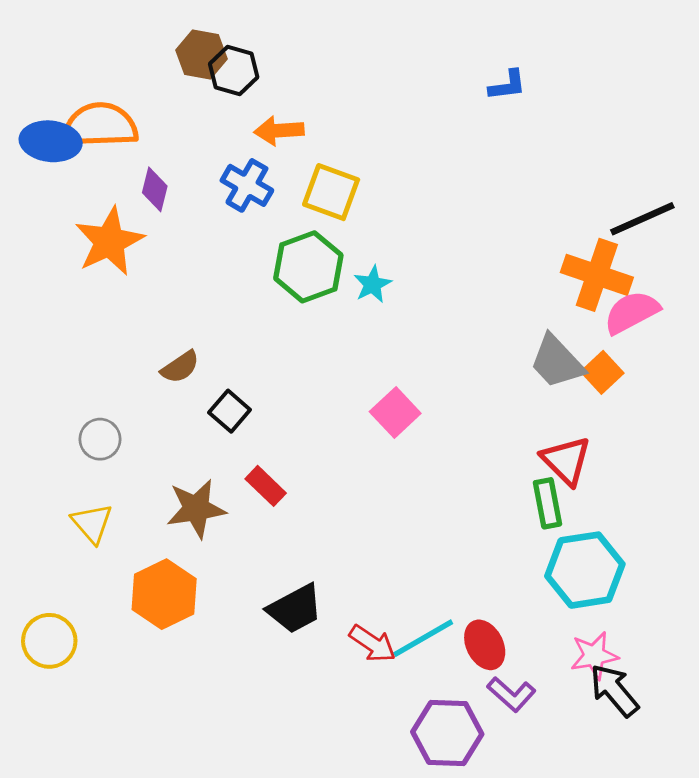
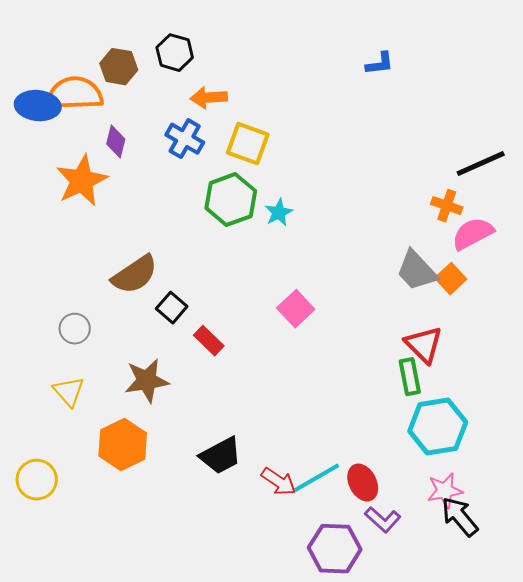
brown hexagon: (202, 54) -> (119, 67), moved
orange cross: (597, 275) -> (447, 206), size x0.6
brown semicircle: (180, 367) -> (135, 275), size x1.6
red rectangle: (266, 486) -> (209, 341), moved

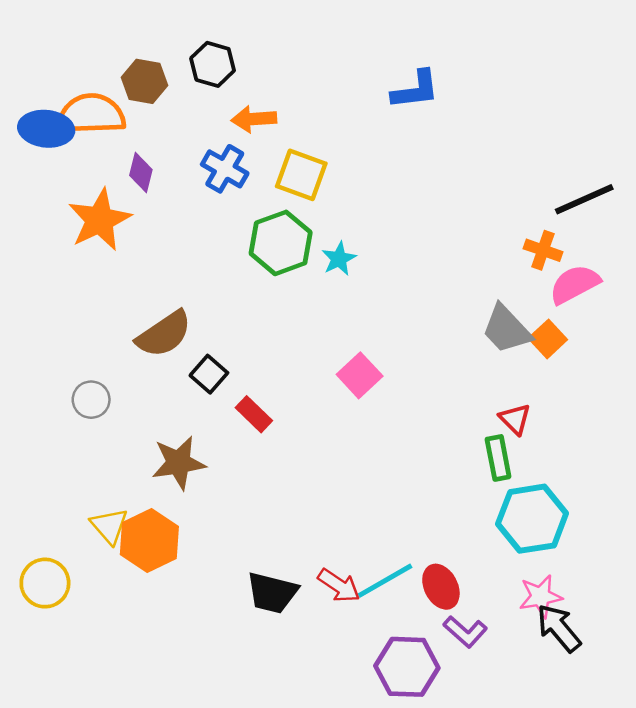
blue L-shape: (380, 64) -> (415, 90), moved, size x1.4
red triangle: (424, 345) -> (515, 419), size x0.7
yellow triangle: (69, 392) -> (109, 526), moved
black trapezoid: (221, 456) -> (272, 593), moved, turned 42

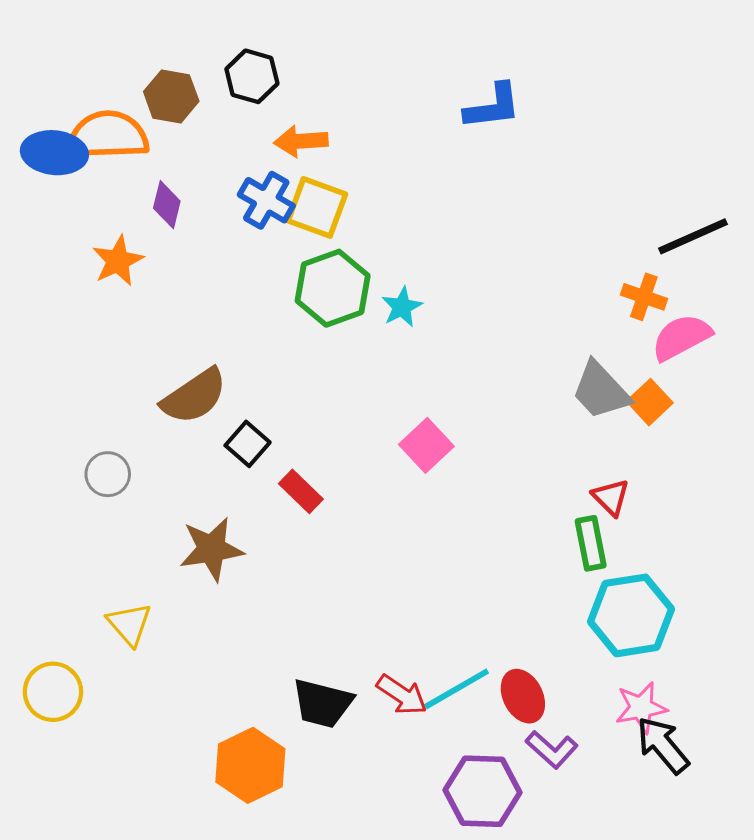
yellow square: (301, 175) -> (317, 207), moved
orange star: (100, 220) -> (118, 261), size x0.7
orange hexagon: (149, 541) -> (250, 765), moved

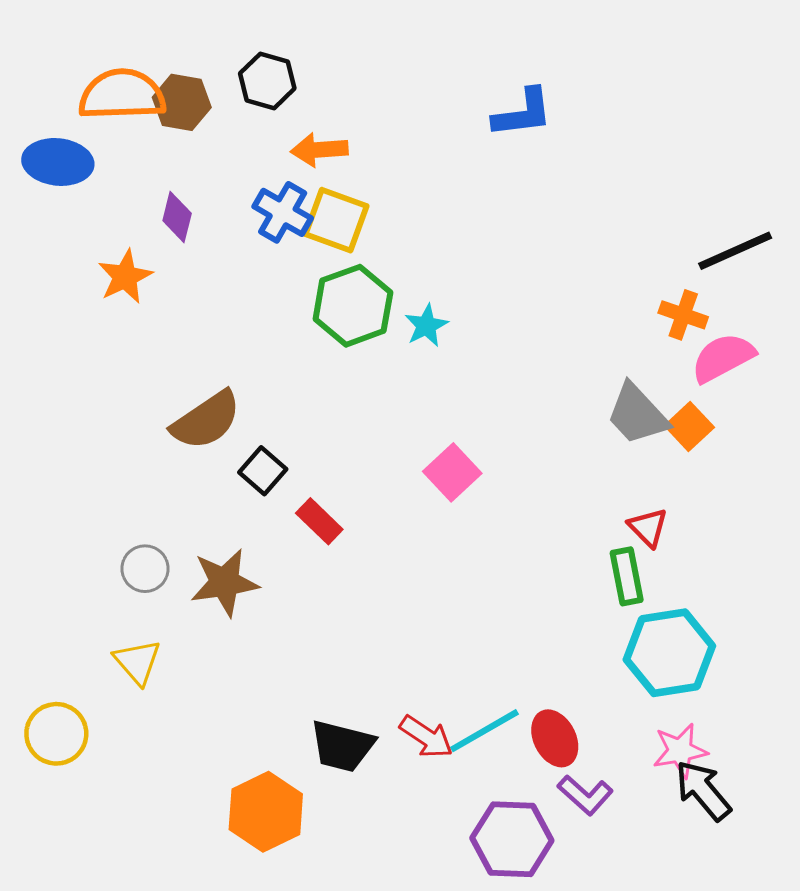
orange semicircle: (108, 135) -> (122, 95), moved
gray circle: (108, 474) -> (145, 569), moved

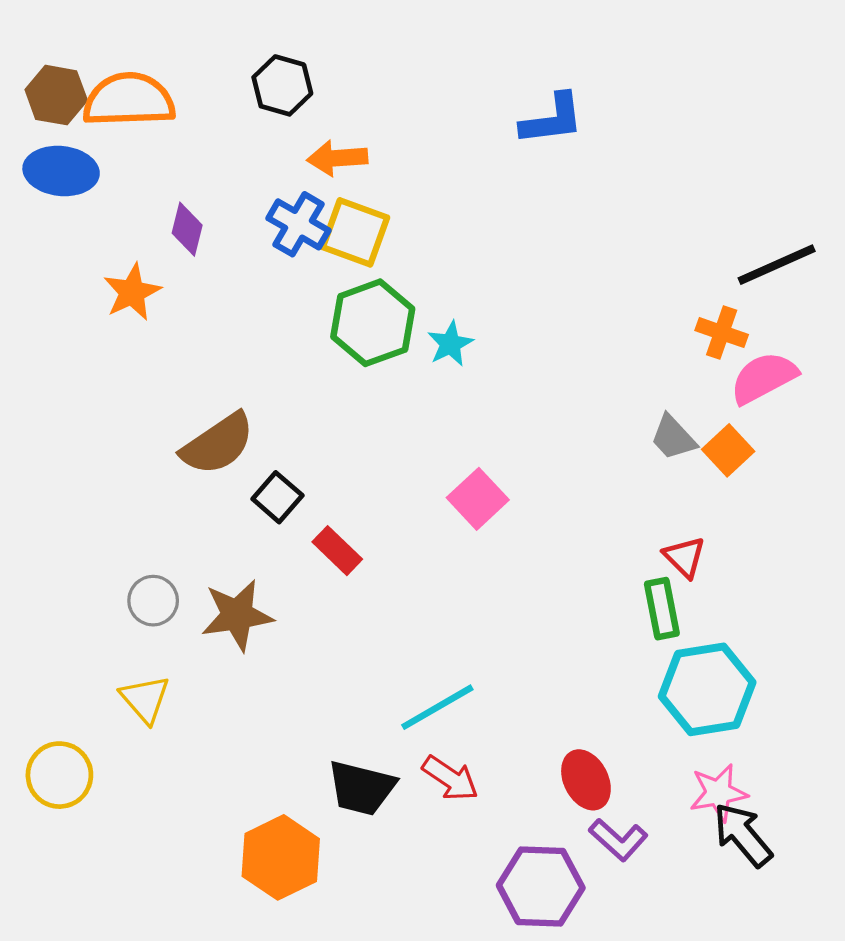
brown hexagon: (182, 102) -> (56, 95), moved
gray trapezoid: (637, 414) -> (673, 437), size x0.7
cyan line: (484, 731) -> (437, 707), moved

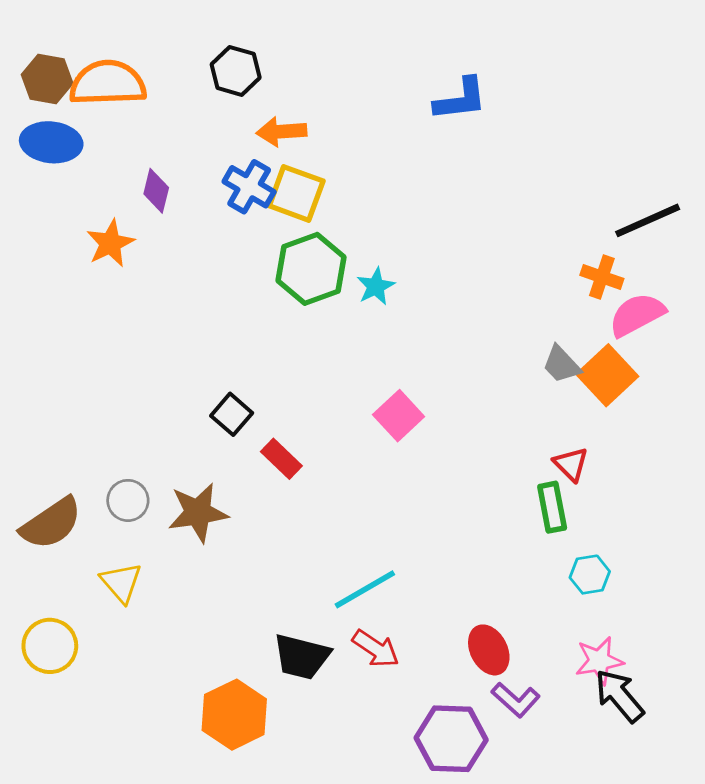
brown semicircle: (218, 444) -> (51, 523), moved
orange square: (728, 450) -> (607, 375), size x1.4
cyan hexagon: (707, 689) -> (590, 575), size x0.5

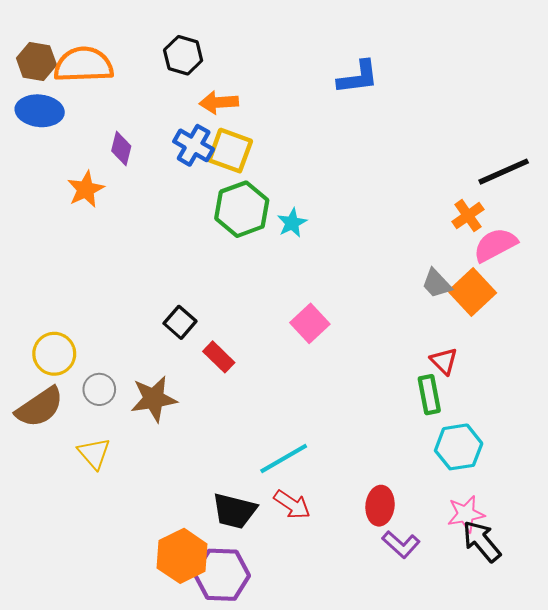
orange cross: (602, 277) -> (468, 216), turned 36
cyan hexagon: (590, 575) -> (459, 447), size x1.5
yellow circle: (50, 646) -> (54, 354), moved
red ellipse: (489, 650) -> (380, 506), turned 33
purple hexagon: (451, 739) -> (222, 575), moved

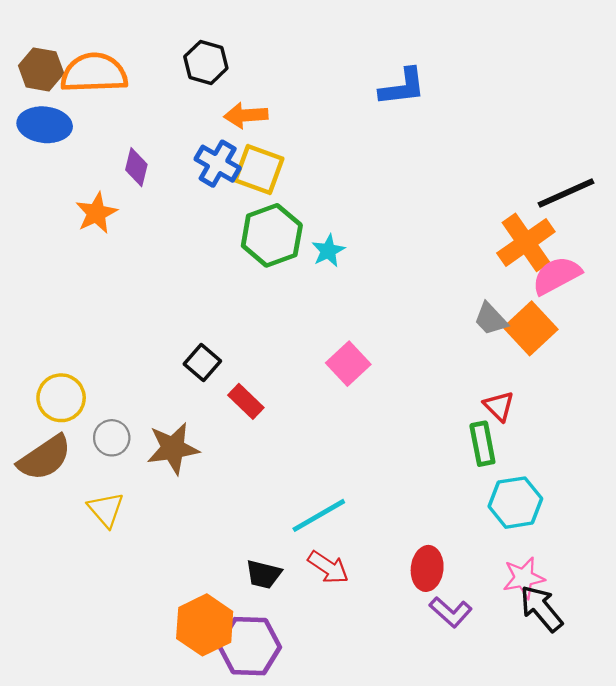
orange cross: (468, 216) -> (526, 242), size x1.6
black trapezoid: (234, 511) -> (264, 574), size x0.7

